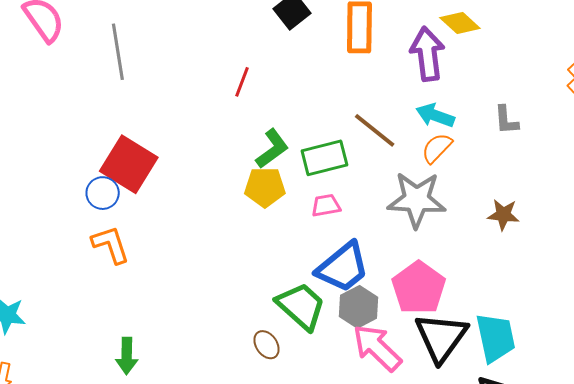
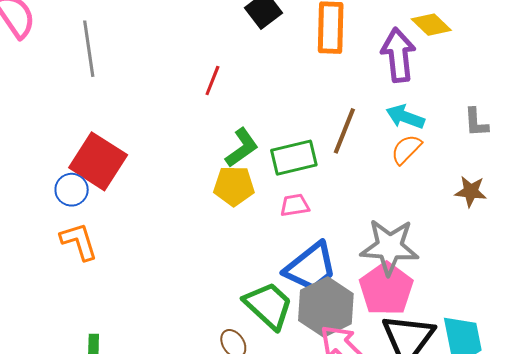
brown line: (375, 130) -> (344, 131), turned 72
gray star: (417, 200) -> (390, 247), moved
brown star: (503, 215) -> (471, 191), moved
gray hexagon: (358, 307) -> (326, 307), size x1.4

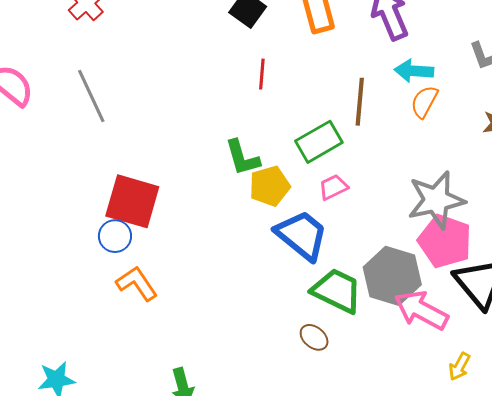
red line: (212, 81) -> (262, 74), moved
green L-shape: (242, 148) -> (242, 158), moved, turned 126
blue trapezoid: (311, 267) -> (302, 235), moved, turned -86

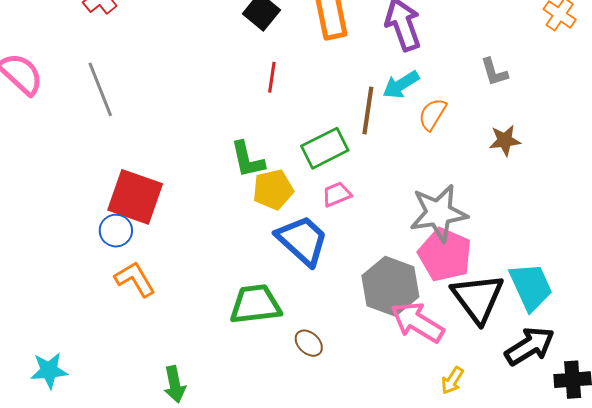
cyan arrow: (414, 71) -> (401, 85), moved, turned -39
green trapezoid: (337, 291) -> (255, 304), moved, turned -36

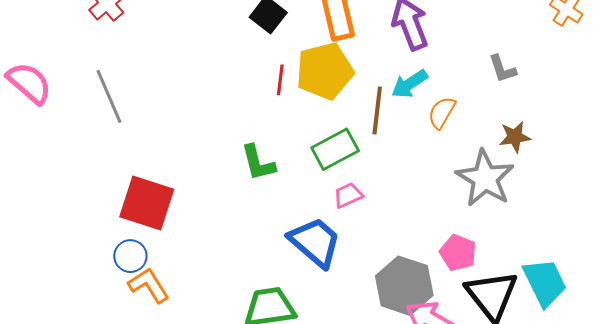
yellow pentagon: (273, 190) -> (325, 71), moved, size x1.4
gray star: (439, 213) -> (485, 178), moved, turned -30
blue circle: (116, 231) -> (130, 256), moved
pink pentagon: (445, 255) -> (458, 253), size x0.7

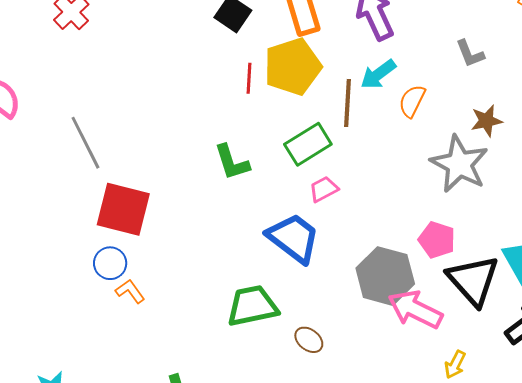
gray line: (109, 96) -> (85, 143), moved
orange L-shape: (149, 285) -> (130, 291), size x0.7

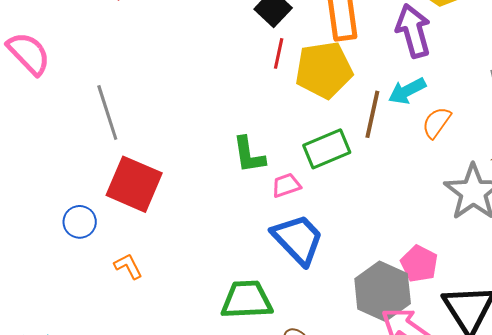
red line: (249, 78) -> (279, 53), moved
pink trapezoid: (324, 189) -> (286, 185), moved
pink pentagon: (437, 240) -> (419, 264), moved
blue circle: (110, 263) -> (80, 222), moved

